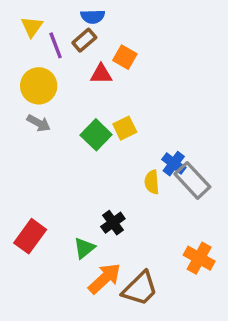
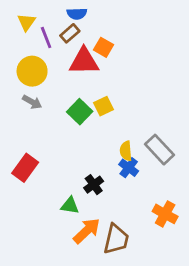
red triangle: (101, 74) -> (84, 61), size x1.6
blue cross: (174, 164) -> (129, 168), moved
red rectangle: (30, 236) -> (25, 168), moved
green triangle: (84, 248) -> (70, 206), turned 48
brown trapezoid: (140, 289) -> (116, 239), turned -32

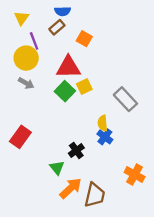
purple line: (46, 38) -> (34, 41), moved
red triangle: (84, 61) -> (68, 67), moved
gray rectangle: (159, 150) -> (125, 99), moved
green triangle: (70, 206) -> (57, 168), turned 42

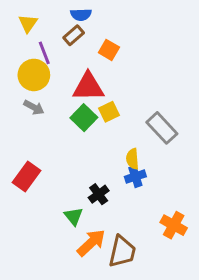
blue cross: (105, 137) -> (135, 177), turned 35

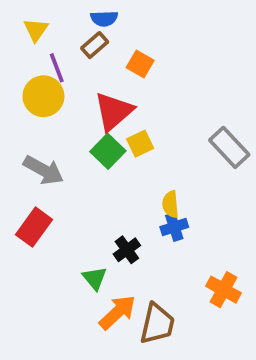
red triangle: (88, 87) -> (114, 111), turned -40
gray arrow: (34, 107) -> (43, 170), moved, size x1.5
gray rectangle: (162, 128) -> (229, 147), moved

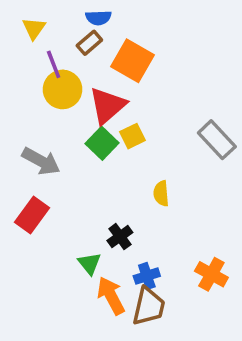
orange square: (140, 64) -> (132, 61), size x1.6
yellow circle: (43, 96) -> (63, 89), moved
blue cross: (174, 227) -> (147, 276), moved
orange arrow: (117, 312) -> (111, 296), turned -75

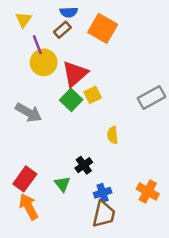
orange square: (132, 61) -> (103, 28), moved
gray rectangle: (217, 140) -> (151, 97), turned -76
red rectangle: (32, 215) -> (25, 179), moved
orange arrow: (111, 296) -> (29, 207), moved

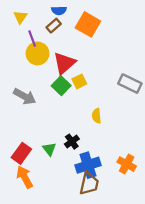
gray rectangle: (151, 97) -> (130, 84), turned 55
green triangle: (62, 184) -> (49, 149), moved
blue cross: (103, 193) -> (88, 165), size x1.6

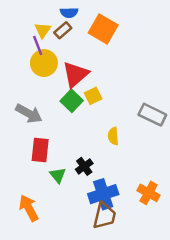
yellow triangle: (20, 17) -> (43, 30), moved
gray rectangle: (130, 84) -> (152, 115), moved
red rectangle: (21, 153) -> (40, 150), moved, turned -30

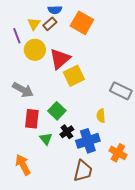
purple line: (38, 45) -> (17, 36), moved
yellow square: (93, 96) -> (74, 76), size x1.5
green square: (72, 101) -> (57, 111), moved
yellow semicircle: (113, 136) -> (101, 116), moved
blue cross: (103, 194) -> (88, 141), moved

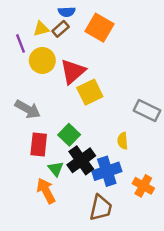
yellow triangle: (34, 24) -> (41, 29), turned 40
black cross: (67, 132) -> (81, 160), size x1.6
orange arrow: (23, 165) -> (46, 191), moved

